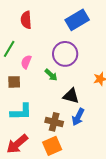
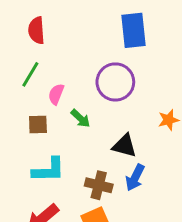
red semicircle: (26, 20) -> (36, 30), moved
blue rectangle: (77, 20) -> (134, 30), turned -65
green arrow: (51, 75) -> (80, 118), moved

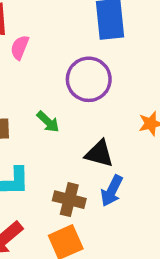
pink semicircle: (56, 94) -> (20, 47), moved

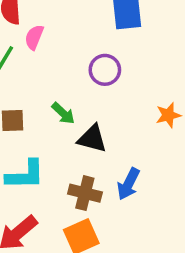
purple circle: (89, 79) -> (105, 70), size x0.7
black triangle: (99, 154) -> (92, 139), moved

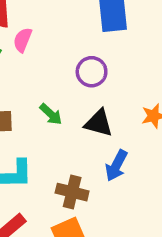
black triangle: (92, 139) -> (99, 123), moved
blue arrow: (128, 184) -> (116, 166), moved

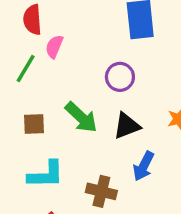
green arrow: (51, 114) -> (81, 117), size x1.5
black triangle: (99, 123) -> (127, 126), turned -36

